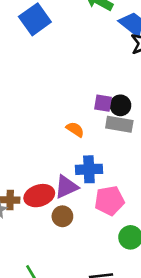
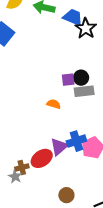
blue cross: (89, 169) -> (76, 141), moved
brown circle: (62, 216) -> (66, 195), moved

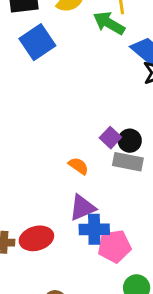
purple square: (68, 80) -> (110, 138), turned 32
purple triangle: (59, 147) -> (82, 208), moved

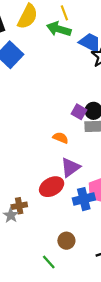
blue cross: (94, 229) -> (84, 199), moved
red ellipse: (36, 238) -> (52, 187), moved

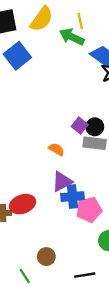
red ellipse: (52, 187) -> (23, 204), moved
blue cross: (84, 199) -> (72, 197), moved

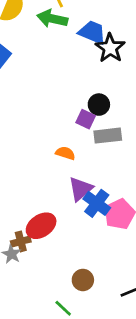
black circle: (95, 127) -> (99, 105), moved
blue cross: (72, 197) -> (97, 203), turned -35

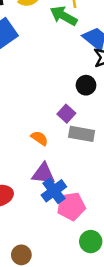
black circle: (99, 105) -> (86, 85), moved
purple triangle: (81, 189) -> (43, 174), turned 30

